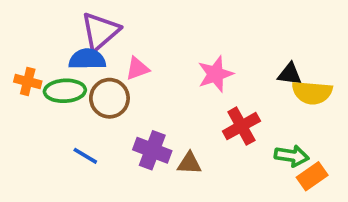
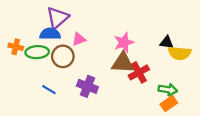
brown triangle: (189, 163) -> (123, 63), moved, size x1.6
orange rectangle: (312, 176) -> (169, 104), moved

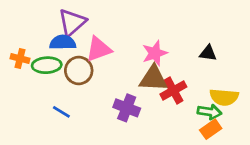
pink triangle: (79, 39) -> (99, 49), size x1.5
yellow semicircle: (180, 53) -> (224, 97), moved
purple cross: (87, 86) -> (127, 108), moved

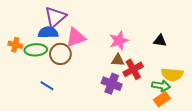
brown triangle: (153, 79) -> (118, 60), size x0.6
purple cross: (127, 108) -> (112, 84), moved

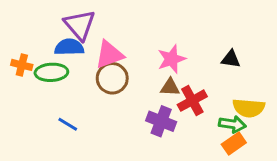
purple triangle: (55, 17) -> (80, 25), turned -30
brown circle: (60, 54) -> (112, 78), moved

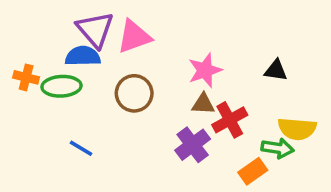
pink triangle: (109, 55) -> (134, 37), moved
purple cross: (161, 121) -> (193, 145), turned 32
orange rectangle: (234, 144) -> (253, 171), moved

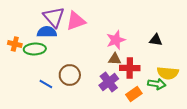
brown circle: (134, 93) -> (70, 75), moved
red cross: (230, 120) -> (130, 68), turned 30
orange rectangle: (253, 171) -> (134, 94), moved

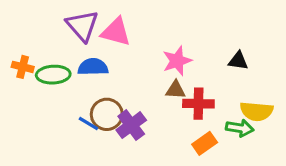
pink triangle: (76, 21) -> (116, 32), turned 35
blue semicircle: (47, 32) -> (93, 67), moved
purple cross: (109, 82) -> (131, 125), moved
blue line: (46, 84) -> (88, 124), moved

